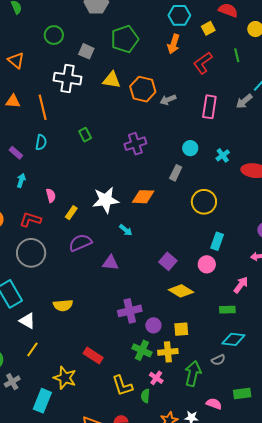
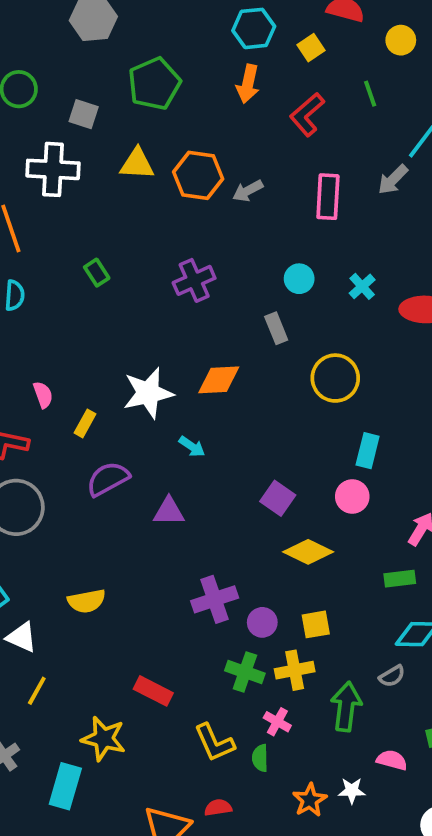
gray rectangle: (176, 173) -> (276, 328), turned -42

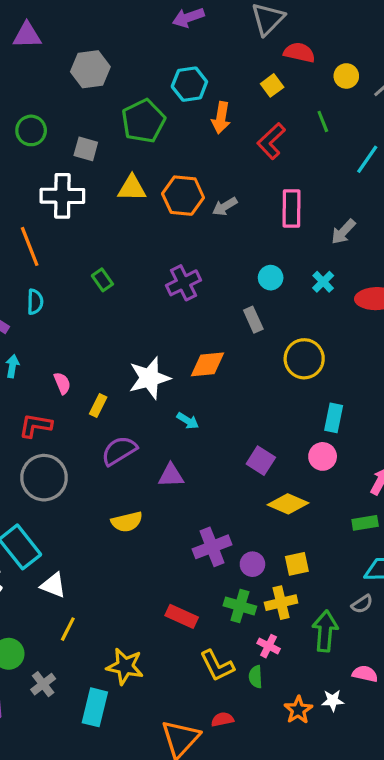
cyan hexagon: (254, 28) -> (189, 84), moved
gray arrow: (393, 180) -> (343, 232), moved
yellow semicircle: (87, 601) -> (127, 522), moved
red rectangle: (153, 691) -> (182, 616), moved

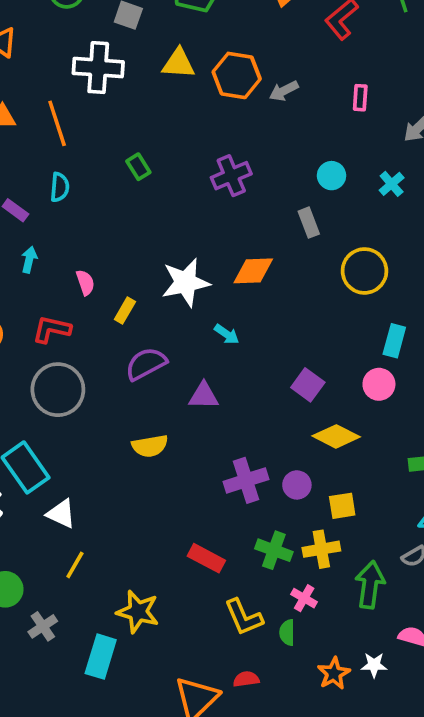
pink rectangle: (292, 208) -> (360, 98), size x0.6
purple circle: (252, 564) -> (297, 485), moved

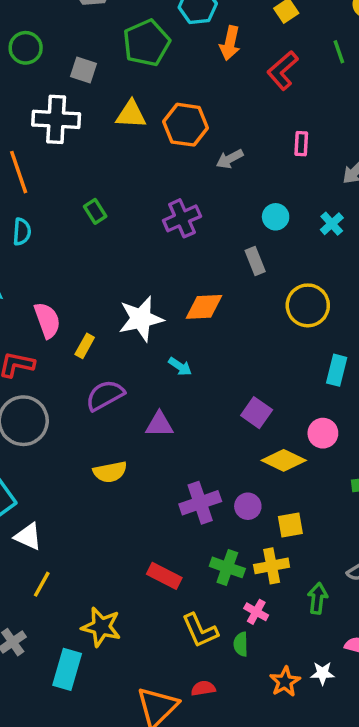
gray arrow: (284, 91) -> (230, 159), moved
pink semicircle: (85, 283) -> (47, 320), size x1.5
pink circle: (379, 384) -> (323, 433), moved
green arrow: (370, 585) -> (318, 598), size x0.7

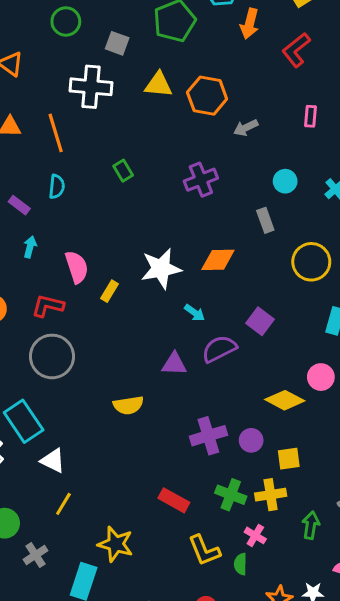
purple semicircle: (105, 395) -> (219, 349), moved
purple square: (257, 413) -> (260, 321), moved

